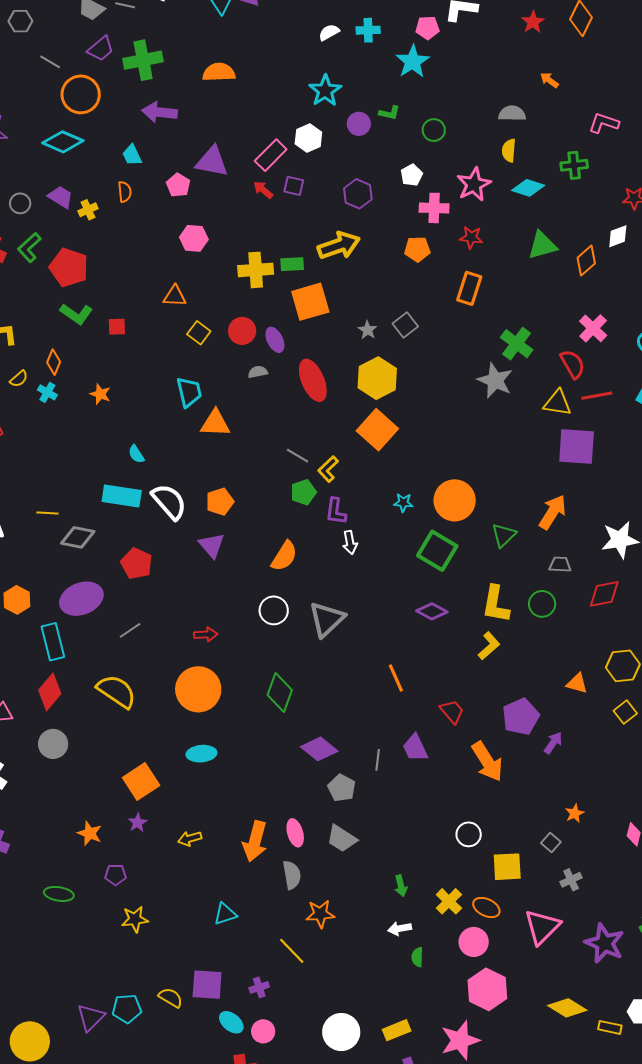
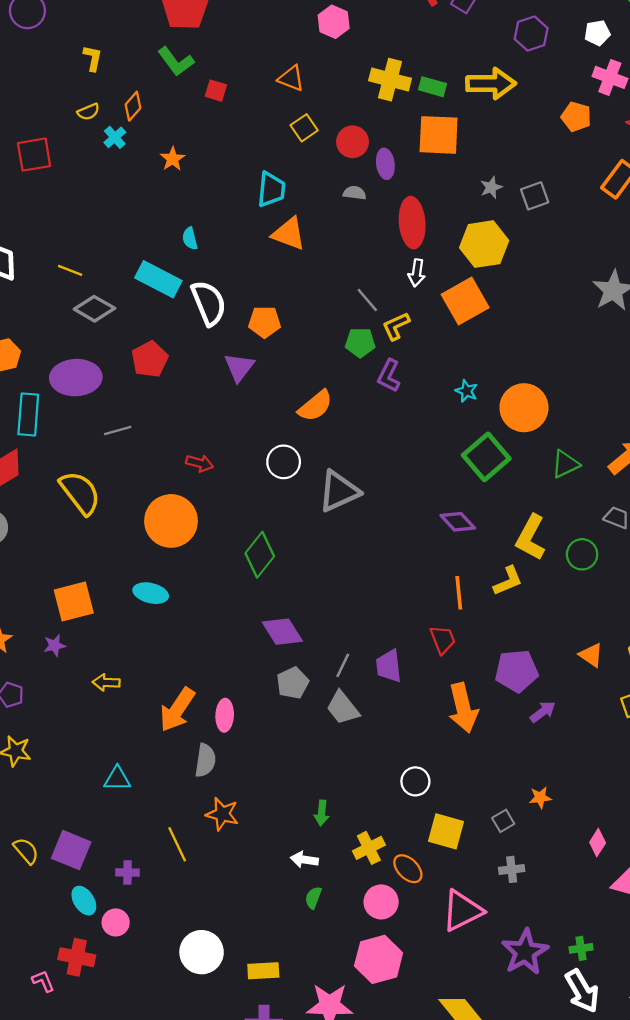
white arrow: (350, 542) -> (417, 273), moved
orange line: (396, 678) -> (459, 593), moved
gray trapezoid: (342, 839) -> (343, 708), moved

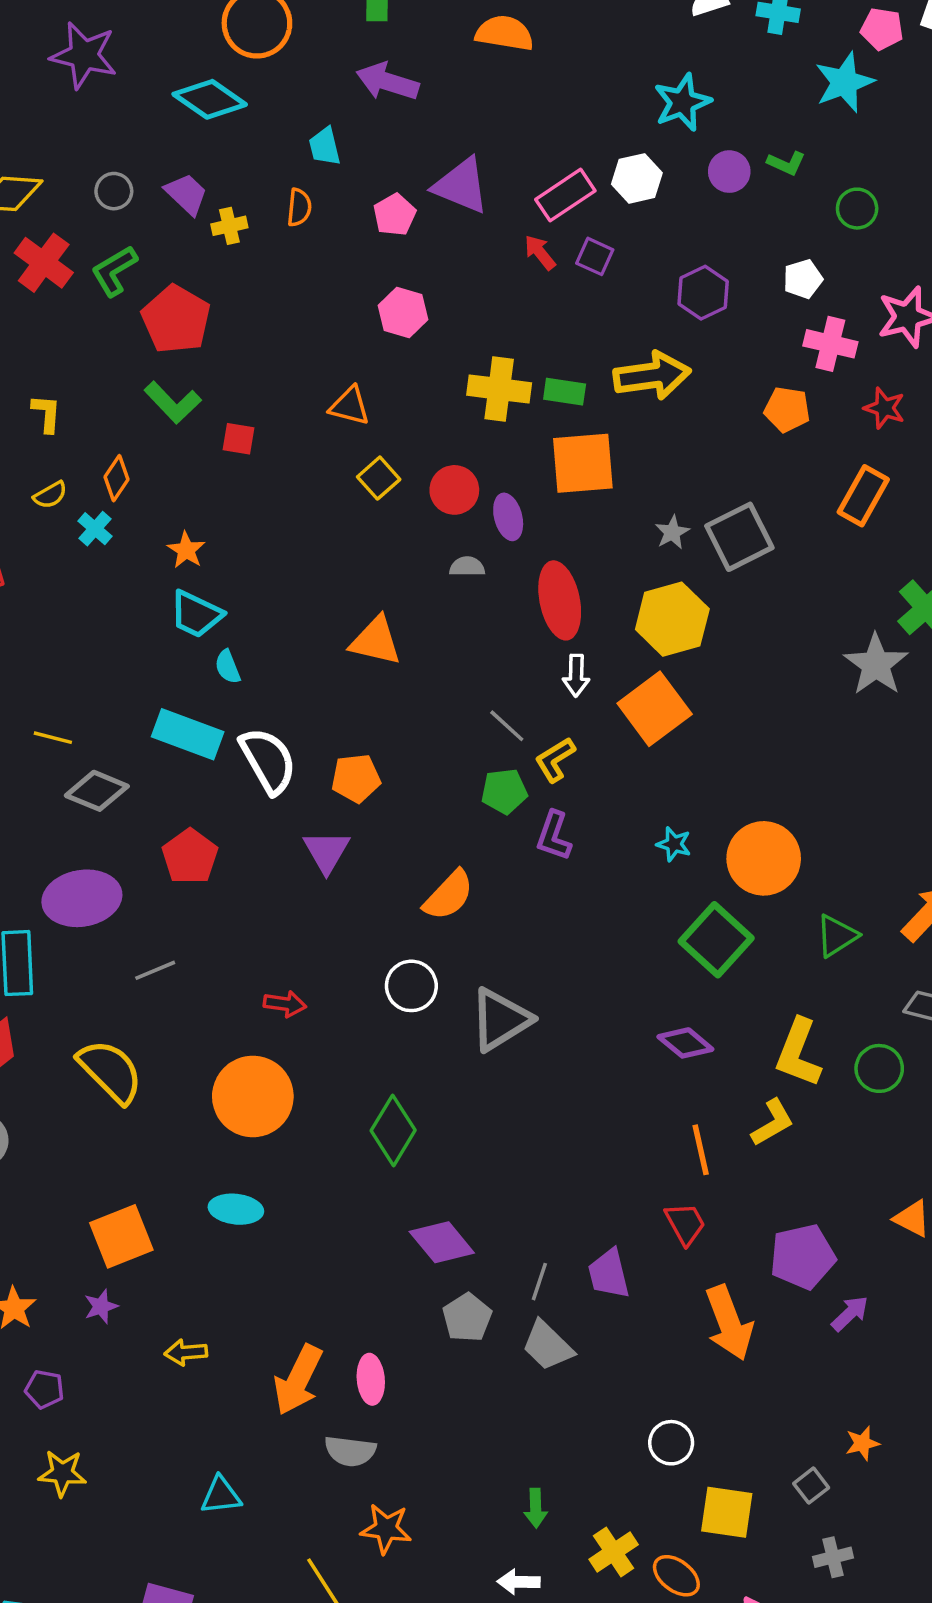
cyan trapezoid: (271, 190) -> (196, 614), moved, turned 117
gray square: (535, 196) -> (739, 537), size x1.5
gray semicircle: (205, 760) -> (350, 1451), turned 96

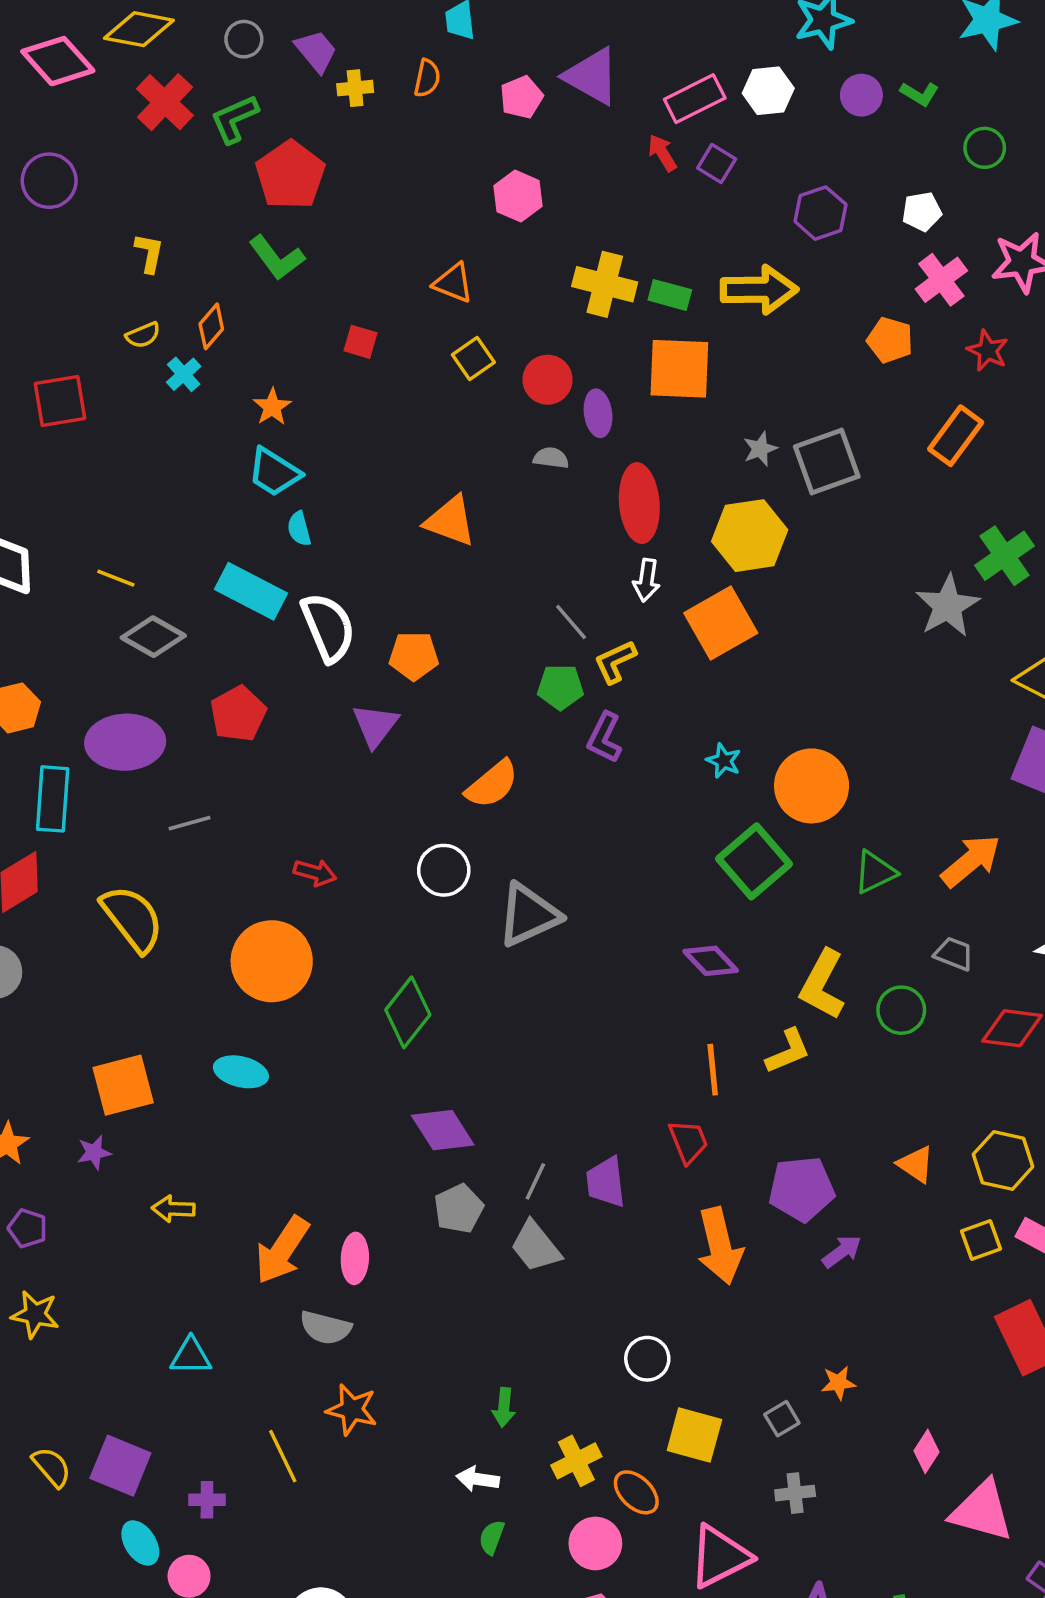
pink cross: (830, 344) -> (941, 280), turned 33
red square: (239, 439) -> (360, 342), moved

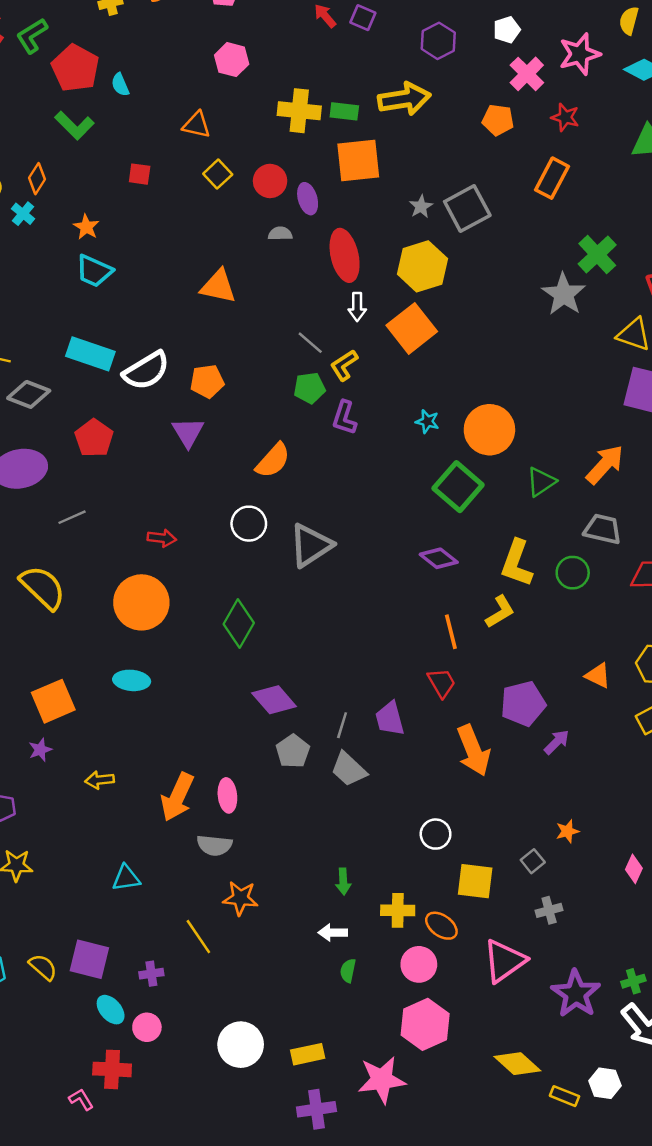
cyan semicircle: (299, 529) -> (120, 85), moved
white semicircle: (328, 627) -> (146, 371), turned 90
gray trapezoid: (954, 954) -> (603, 529), size x1.4
yellow cross: (576, 1461) -> (398, 910), turned 36

